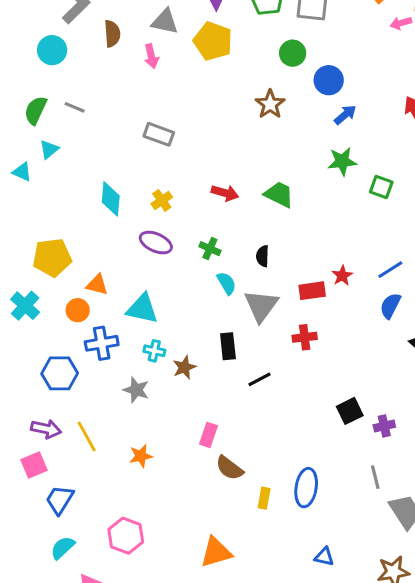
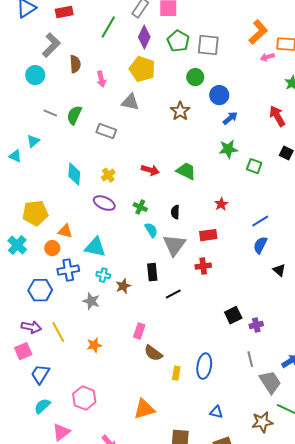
gray triangle: (165, 22) -> (130, 102), moved
green semicircle: (36, 110) -> (74, 115), moved
red star: (342, 276) -> (221, 204), moved

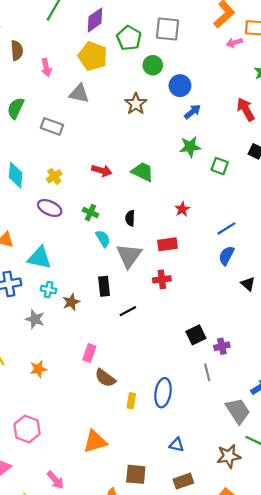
purple diamond: (144, 37) -> (95, 20), turned 30
green pentagon: (178, 41) -> (129, 38), moved
gray line: (250, 359) -> (207, 372), moved

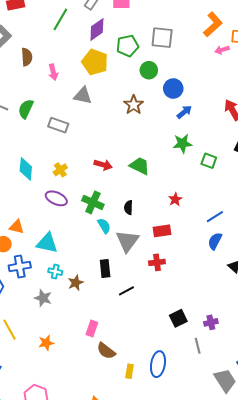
green pentagon: (129, 38) -> (127, 46), turned 30
green cross: (90, 213) -> (93, 202), size x1.5
black square: (196, 335) -> (178, 318), moved

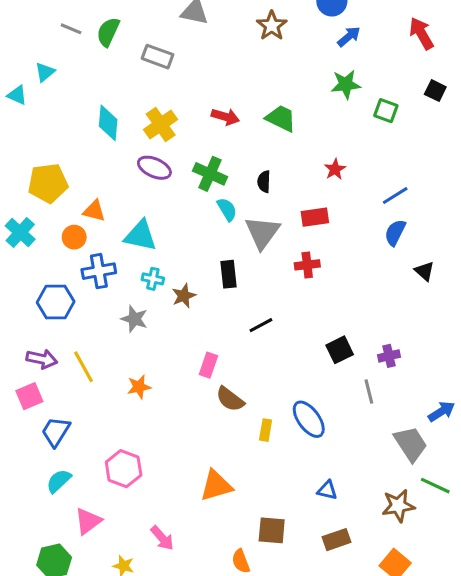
yellow cross: (60, 170) -> (161, 124), size x1.5
black line: (126, 291) -> (261, 325), moved
blue ellipse: (158, 364) -> (309, 419), turned -45

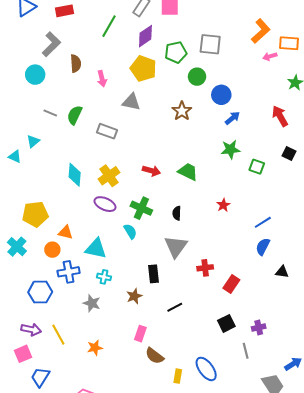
cyan semicircle: (227, 209) -> (130, 231), moved
red rectangle: (315, 217) -> (231, 284), moved, turned -48
black triangle: (424, 271) -> (282, 272), turned -32
brown star: (184, 296) -> (134, 296), moved

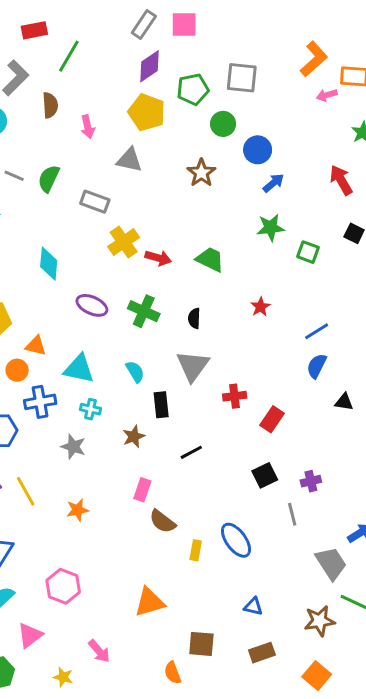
green line: (109, 26) -> (69, 56), moved
yellow cross: (109, 176) -> (124, 242), moved
cyan semicircle: (130, 231) -> (135, 372), moved

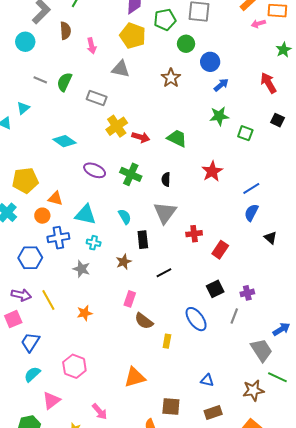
cyan diamond: (49, 264) -> (64, 141), turned -60
red star: (260, 307) -> (212, 171), size x1.5
black triangle: (344, 402) -> (270, 238), turned 32
gray line: (292, 514) -> (234, 316), turned 35
blue ellipse: (236, 540) -> (196, 319), moved

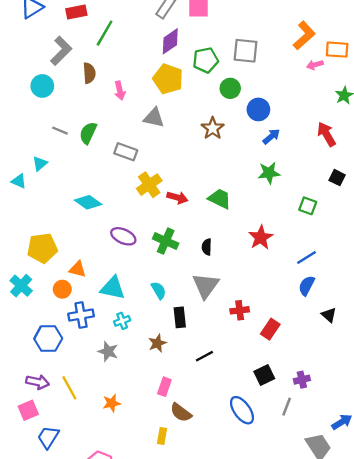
green square: (245, 133) -> (308, 206), moved
cyan cross: (94, 243) -> (122, 321), turned -32
yellow rectangle: (167, 341) -> (162, 436), moved

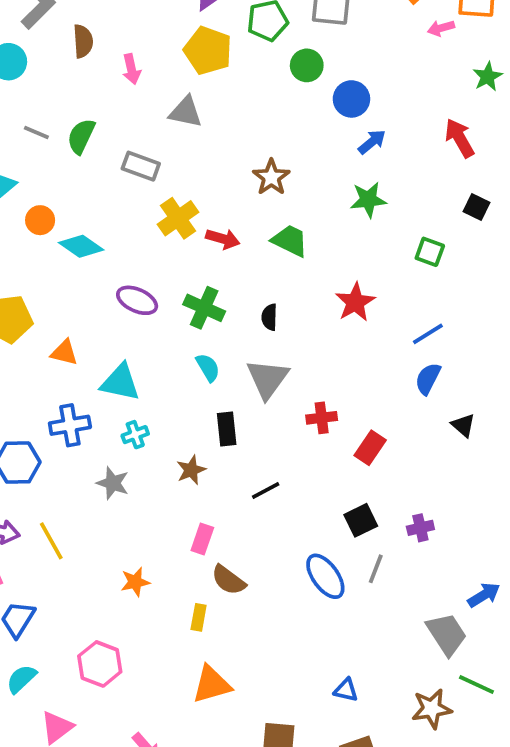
brown star: (213, 128) -> (271, 177), moved
orange circle: (62, 289) -> (40, 220), moved
cyan semicircle: (159, 290) -> (208, 367), moved
orange star: (112, 403) -> (135, 582), moved
gray line: (287, 407) -> (376, 569), moved

